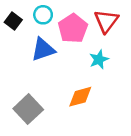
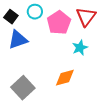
blue triangle: (43, 50) -> (18, 40), moved

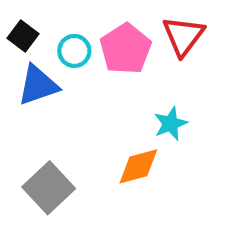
cyan circle: (35, 12) -> (74, 51), moved
cyan star: (80, 48) -> (170, 124), moved

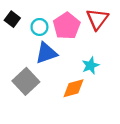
blue triangle: (38, 85) -> (46, 53), moved
gray square: (49, 188) -> (26, 81), moved

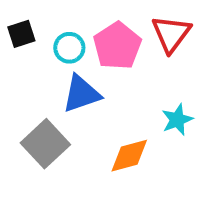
black square: (12, 19) -> (21, 34), turned 35
cyan star: (91, 66) -> (177, 120), moved

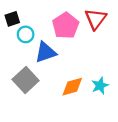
cyan circle: (69, 48) -> (26, 34), moved
cyan star: (177, 120) -> (100, 86), moved

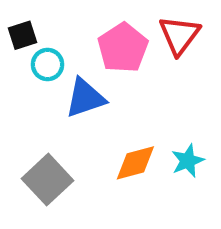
gray square: (26, 80) -> (48, 180), moved

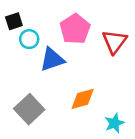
red triangle: (179, 35) -> (114, 42), moved
cyan star: (188, 161) -> (114, 123), moved

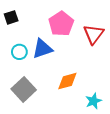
cyan circle: (29, 39) -> (19, 52), moved

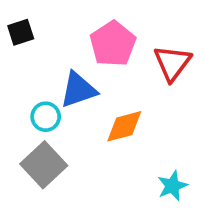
cyan circle: (19, 52) -> (46, 117), moved
orange diamond: (67, 81) -> (124, 126), moved

